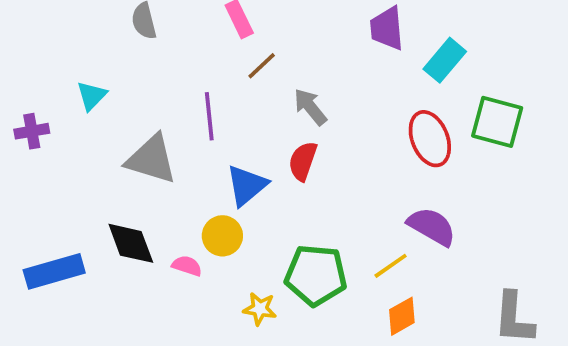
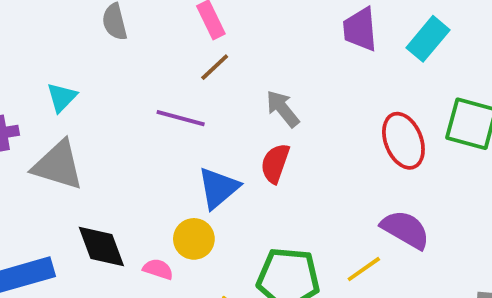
cyan rectangle: (445, 60) -> (428, 39), moved
brown line: (262, 66) -> (215, 67), moved
purple line: (209, 116) -> (181, 118), turned -69
gray triangle: (151, 159) -> (58, 165), moved

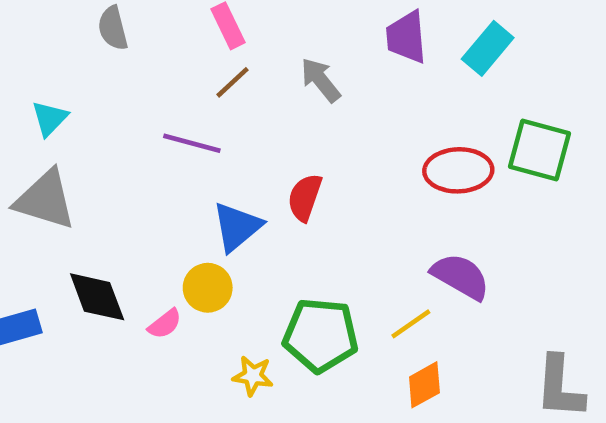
gray arrow: (283, 109) -> (321, 80), moved
red ellipse: (403, 141) -> (458, 170), turned -70
pink semicircle: (158, 269) -> (165, 324), turned 124

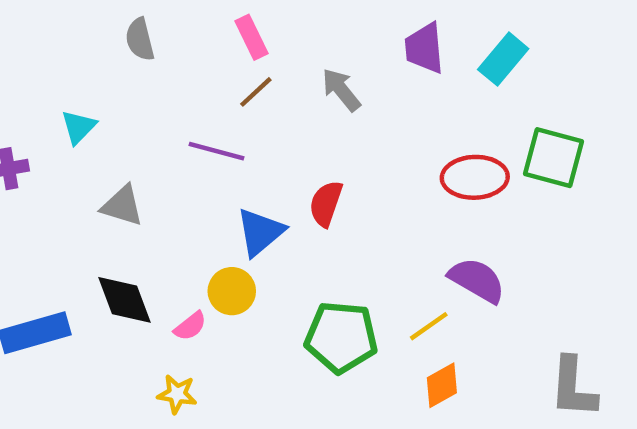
gray triangle: (45, 200) -> (122, 206), moved, size x0.7
yellow star: (253, 376) -> (177, 394), moved

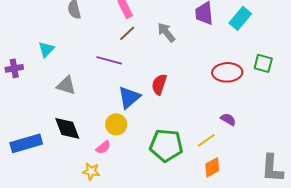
green square: (554, 158) -> (263, 63), size x0.7
purple semicircle: (477, 280) -> (228, 119), size x0.6
pink semicircle: (190, 326) -> (103, 147), moved

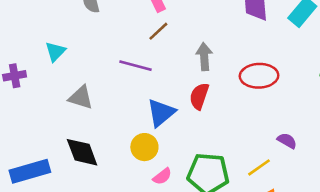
gray arrow: (166, 32) -> (204, 57), moved, turned 35
red ellipse: (227, 72) -> (259, 76), moved
pink semicircle: (103, 147) -> (162, 176), moved

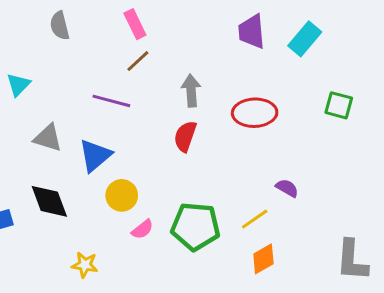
blue triangle: (161, 113) -> (95, 156), moved

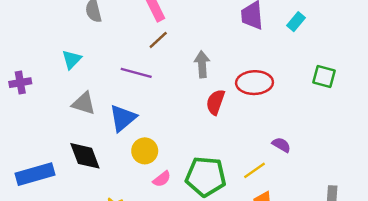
cyan rectangle: (305, 39) -> (296, 22), size x0.7
cyan triangle: (18, 85) -> (72, 59), moved
red semicircle: (185, 136) -> (215, 102), moved

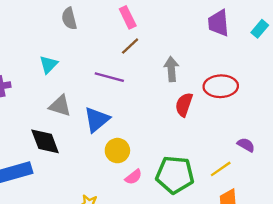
black diamond: (85, 156) -> (45, 141), moved

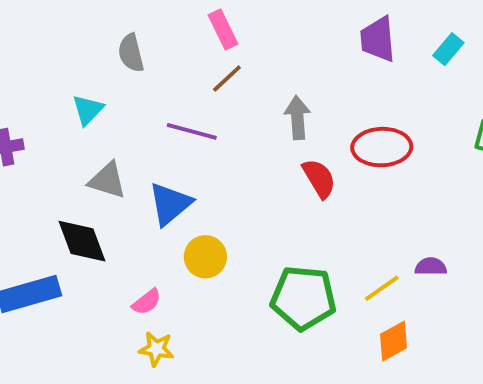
gray semicircle: (69, 19) -> (131, 53), moved
red semicircle: (184, 105) -> (319, 178), turned 130
purple semicircle: (246, 145) -> (431, 267), moved, turned -30
pink semicircle: (133, 177) -> (147, 302), moved

